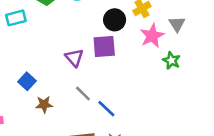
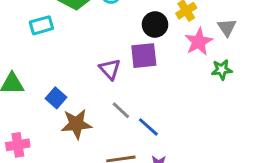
green star: (171, 61) -> (222, 70), turned -30
brown star: (44, 104) -> (76, 124), size x1.5

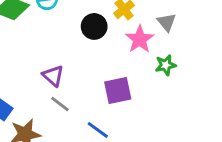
purple square: (144, 56) -> (118, 91), moved
gray line: (121, 110) -> (60, 104), moved

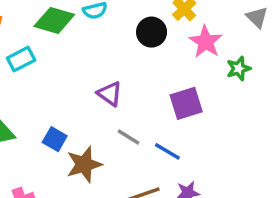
gray triangle: (167, 22) -> (257, 17), moved
gray line: (60, 104) -> (128, 137), moved

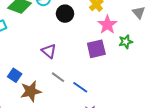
black circle: (152, 32) -> (65, 14), moved
purple square: (186, 103) -> (96, 49), moved

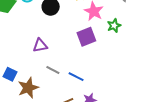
purple triangle: (49, 51) -> (40, 46), turned -42

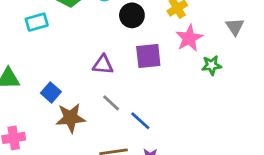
purple square: (86, 37) -> (148, 56), moved

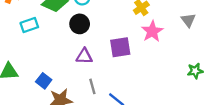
black circle: (132, 15) -> (80, 24), moved
green star: (212, 65) -> (195, 71), moved
gray line: (111, 103) -> (92, 86), turned 35

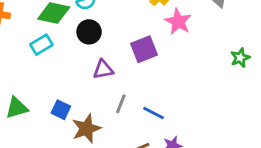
cyan rectangle: (29, 25) -> (41, 45), moved
gray line: (92, 86) -> (121, 104), turned 49

